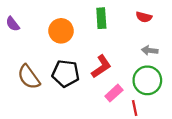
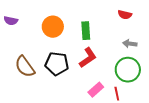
green rectangle: (101, 18) -> (86, 31), moved
purple semicircle: (13, 24) -> (11, 21), turned -40
pink rectangle: (114, 93) -> (96, 90), moved

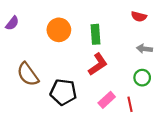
purple semicircle: (11, 21) -> (12, 23), turned -64
black pentagon: (57, 64) -> (63, 92), moved
green circle: (128, 70) -> (142, 78), size x0.6

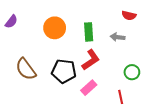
gray arrow: (144, 49) -> (118, 37), moved
black pentagon: (63, 92) -> (64, 71), moved
pink rectangle: (107, 100) -> (89, 88), moved

